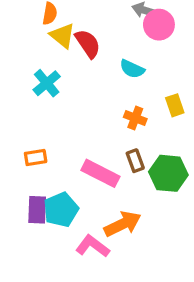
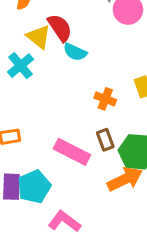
yellow triangle: (62, 36) -> (39, 37), moved
cyan semicircle: (132, 69) -> (75, 52), moved
orange arrow: (123, 224) -> (125, 179), moved

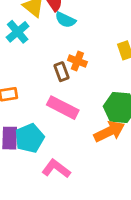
orange cross: (105, 99) -> (77, 61), moved
brown rectangle: (105, 140) -> (61, 72), moved

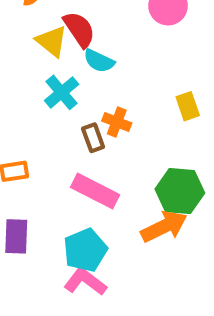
cyan cross: (18, 32) -> (62, 92), moved
cyan pentagon: (30, 138) -> (85, 250), moved

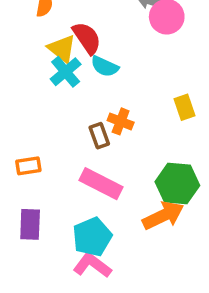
cyan cross: (62, 92) -> (66, 72), moved

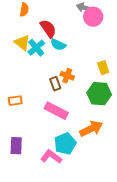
yellow triangle: (62, 49) -> (22, 43), moved
green hexagon: (177, 184) -> (99, 94), moved
purple rectangle: (30, 224) -> (16, 146), moved
cyan pentagon: (92, 237) -> (65, 144), moved

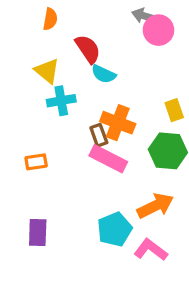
cyan cross: (36, 48) -> (61, 101), moved, turned 30
orange cross: (67, 76) -> (118, 123), size x1.5
pink rectangle: (56, 111) -> (108, 159), moved
pink L-shape: (51, 157) -> (151, 250), moved

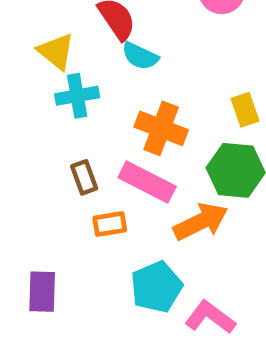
brown rectangle: (99, 135) -> (84, 177), moved
orange rectangle: (36, 162) -> (110, 224), moved
orange arrow: (155, 206) -> (201, 222), moved

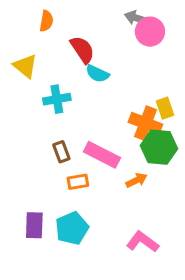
yellow triangle: (56, 51) -> (25, 66), moved
orange cross: (161, 128) -> (145, 123), moved
orange arrow: (201, 222) -> (136, 180), size x0.6
cyan pentagon: (156, 287) -> (72, 228), moved

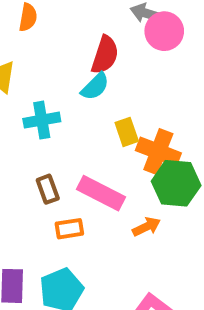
red semicircle: (82, 50) -> (105, 55), moved, turned 52
cyan semicircle: (97, 74) -> (95, 86), turned -70
yellow rectangle: (165, 108) -> (127, 132), moved

